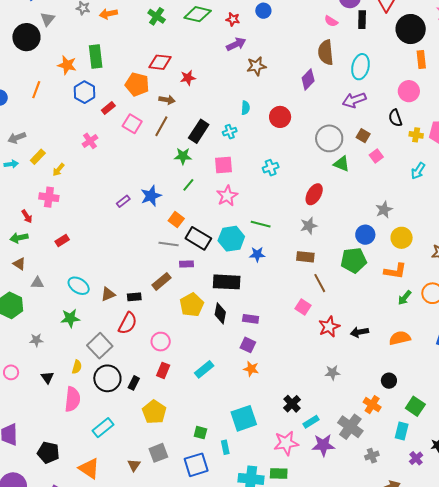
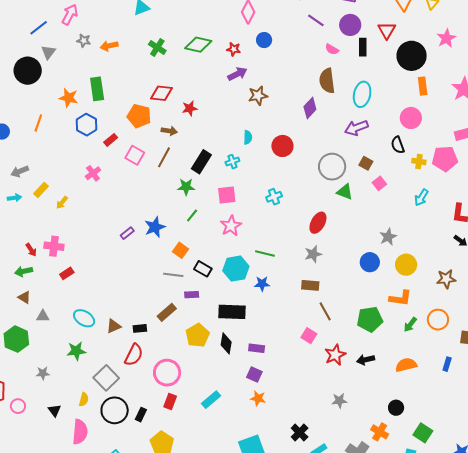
pink cross: (49, 197) -> (54, 246), moved
black rectangle: (198, 238) -> (203, 269), size x0.7
green pentagon: (354, 260) -> (370, 319), moved
pink circle: (161, 342) -> (167, 373), size x1.4

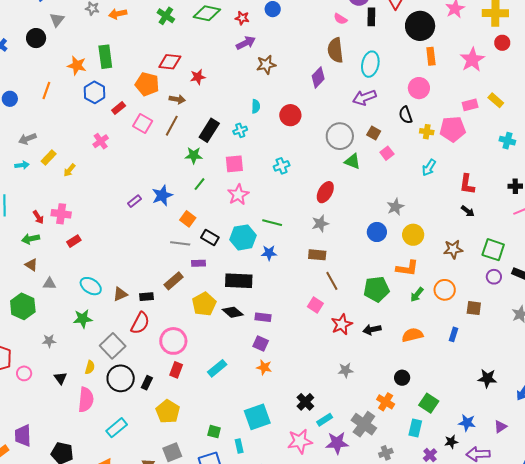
black circle: (28, 71) -> (36, 38), size x0.7
black diamond: (226, 343) -> (233, 312), turned -60

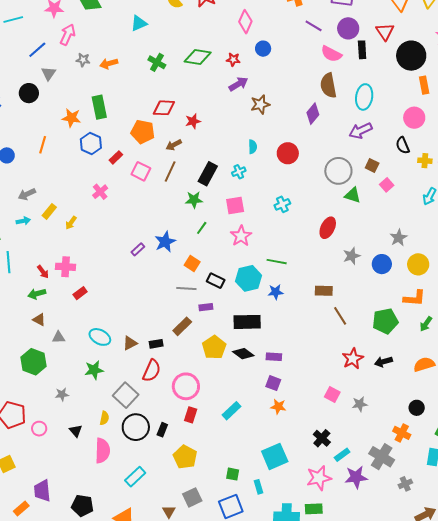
pink semicircle: (340, 19) -> (331, 54), size x1.5
brown arrow: (177, 99) -> (174, 145), turned 147
gray star: (320, 224) -> (352, 256), moved
pink square: (315, 305) -> (332, 395), moved

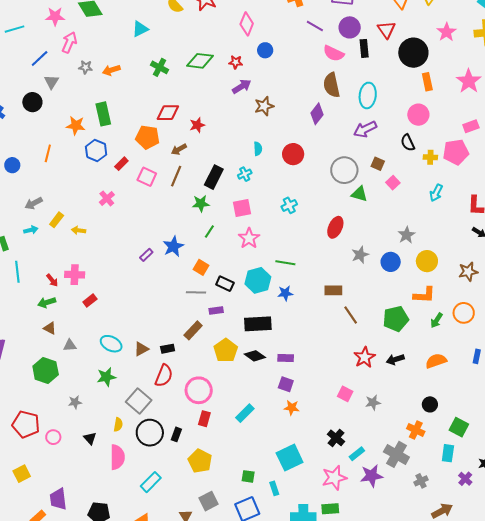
yellow arrow: (71, 223) -> (79, 230), turned 64

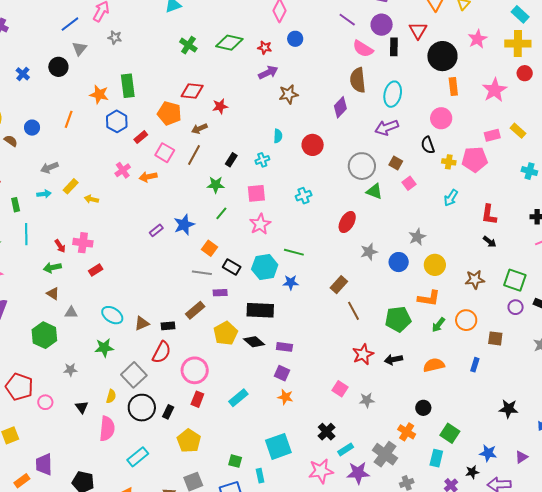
orange arrow: (111, 70) -> (148, 177), moved
black rectangle: (214, 177) -> (231, 160), size x0.6
brown rectangle: (333, 290) -> (339, 285), turned -54

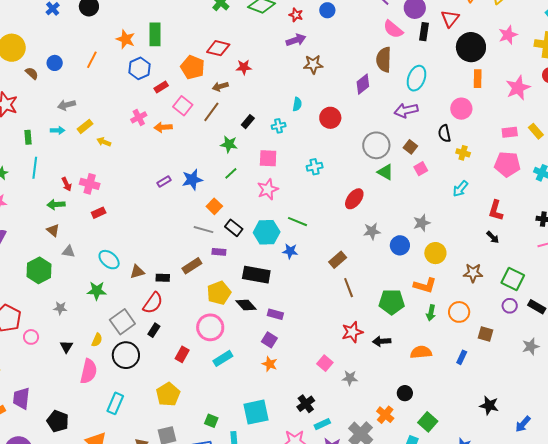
pink pentagon: (475, 159) -> (507, 164), moved
green arrow: (438, 325) -> (431, 313), turned -35
pink circle: (195, 370) -> (210, 327), moved
black rectangle: (168, 412) -> (154, 330), moved
cyan rectangle: (138, 457) -> (115, 403), turned -35

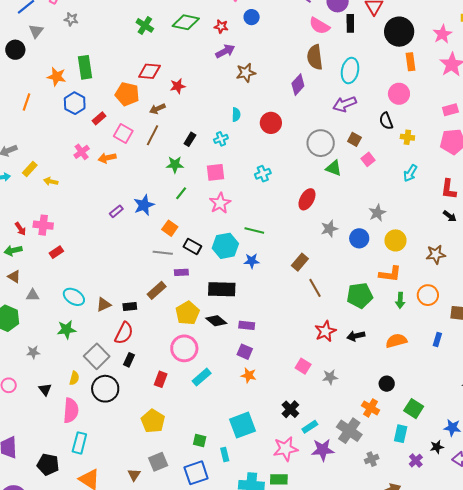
pink star: (508, 35) -> (442, 34), moved
cyan rectangle: (115, 403) -> (79, 443), moved

